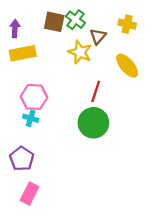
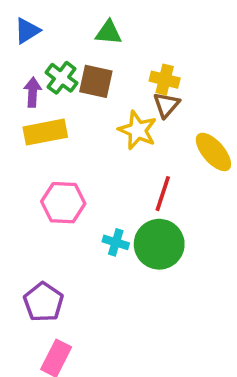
green cross: (75, 20) -> (62, 78), moved
yellow cross: (127, 24) -> (165, 80), moved
cyan cross: (31, 118) -> (116, 242), moved

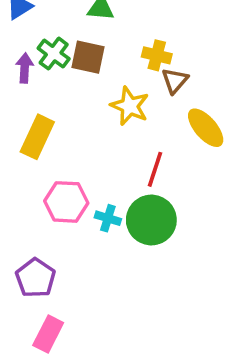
brown triangle: (166, 105) -> (175, 81), moved
yellow rectangle: (45, 132) -> (37, 137), moved, turned -54
pink hexagon: (63, 203) -> (66, 202), moved

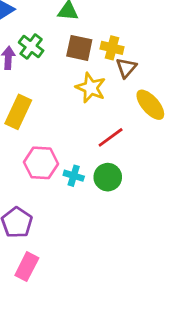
brown square: (88, 57) -> (79, 48), moved
red line: (155, 169) -> (111, 137), turned 36
green circle: (151, 220) -> (108, 177), size x0.7

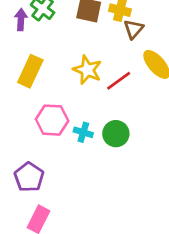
yellow star: (91, 88) -> (87, 70), moved
red line: (111, 137) -> (119, 81), moved

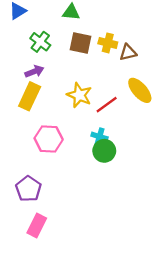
purple arrow: (21, 20) -> (34, 71), moved, turned 66
brown triangle: (134, 29) -> (128, 52), moved, turned 36
cyan cross: (83, 132) -> (100, 137), moved

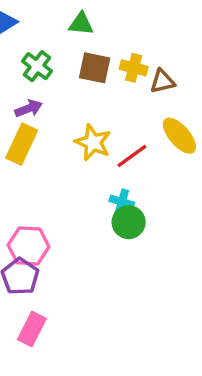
pink hexagon: (49, 139) -> (29, 246), moved

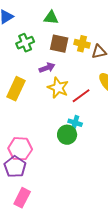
green cross: (37, 66) -> (25, 43), turned 30
purple arrow: (29, 109) -> (47, 68), moved
green circle: (129, 222) -> (67, 135), moved

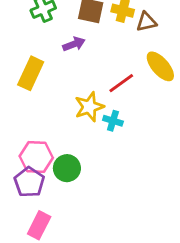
yellow star: (58, 88) -> (89, 107), moved, turned 30
green circle: (67, 135) -> (67, 168), moved

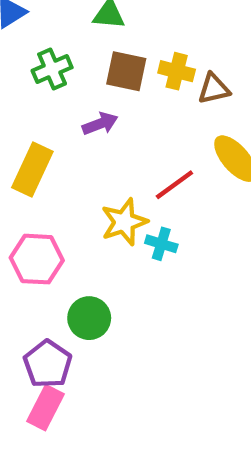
pink hexagon: (36, 157) -> (37, 259), moved
purple pentagon: (29, 182) -> (48, 364), moved

